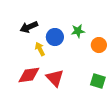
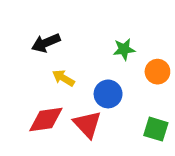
blue circle: (55, 37) -> (108, 94), moved
yellow arrow: (40, 49) -> (63, 78), turned -32

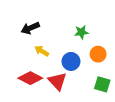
orange circle: (157, 72) -> (98, 54), moved
red diamond: (46, 119) -> (30, 78), turned 35

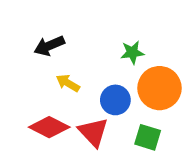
orange circle: (98, 54) -> (159, 88), size x1.6
green square: (102, 84) -> (148, 137), moved

